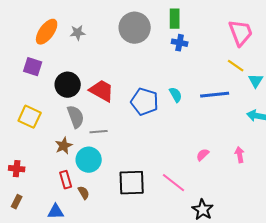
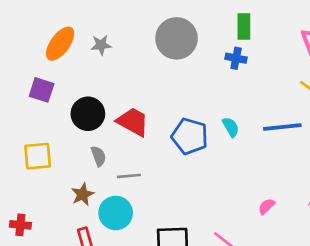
green rectangle: (175, 19) -> (244, 26), moved
yellow square: (30, 117) -> (38, 156), turned -30
gray semicircle: (76, 117) -> (98, 156), size x0.7

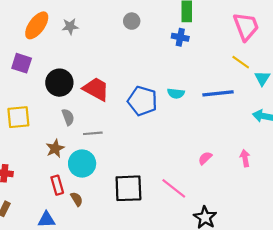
gray circle: (177, 38) -> (132, 21), size x0.5
cyan semicircle: (231, 127) -> (176, 93), turned 126

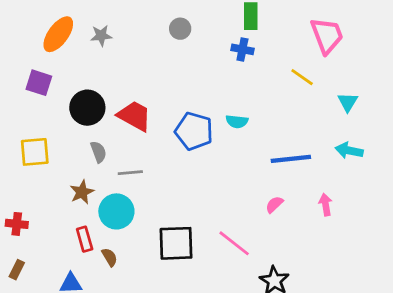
yellow line: (241, 62) -> (302, 77), moved
blue line: (218, 93) -> (291, 159), moved

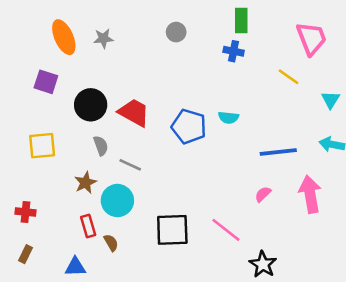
orange ellipse: (58, 34) -> (64, 37), turned -60
gray line: (130, 173) -> (130, 165), turned 30
pink arrow: (326, 205) -> (310, 194), size x1.8

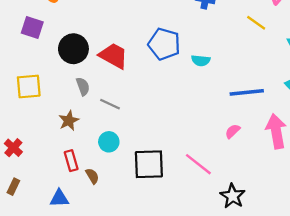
blue pentagon: (189, 127) -> (164, 44), moved
cyan circle: (117, 201) -> (109, 142), moved, size x0.7
red cross: (26, 212) -> (13, 148), turned 36

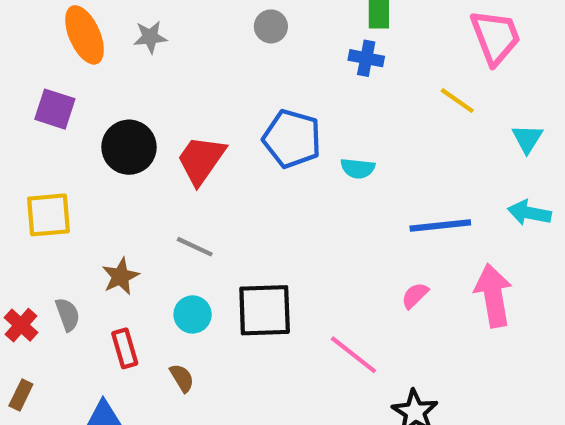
red trapezoid: (114, 56) -> (201, 160), turned -84
gray semicircle: (83, 86) -> (68, 314), moved
black square: (149, 164) -> (265, 310), moved
brown semicircle: (92, 176) -> (182, 378), moved

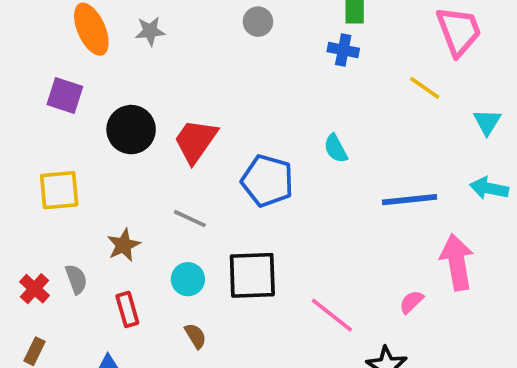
blue pentagon: (292, 139) -> (267, 181), moved
cyan semicircle: (358, 168) -> (336, 148), turned 56
pink semicircle: (415, 295) -> (411, 302), moved
brown semicircle: (182, 378) -> (195, 336), moved

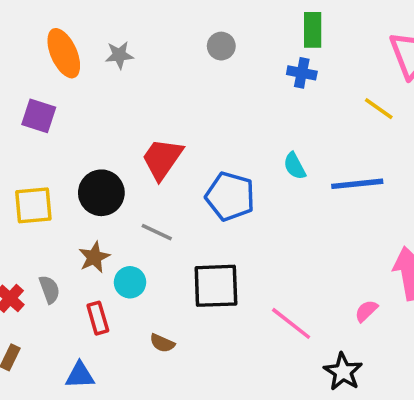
black circle: (131, 130) -> (101, 193), moved
blue line: (409, 200) -> (357, 184), moved
cyan circle: (188, 279) -> (130, 282), moved
brown semicircle: (195, 336) -> (162, 343), turned 145

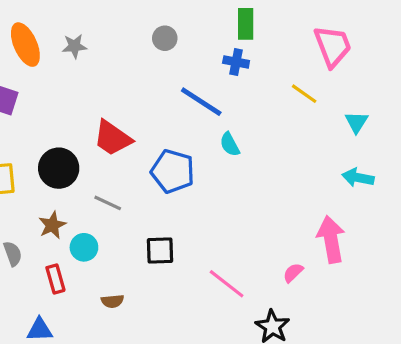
red trapezoid: (162, 159) -> (112, 138), turned -90
blue line: (357, 184) -> (201, 102), moved, turned 39
black square: (216, 286) -> (160, 250), size x0.7
brown semicircle: (162, 343) -> (112, 301), turned -30

